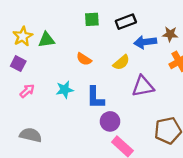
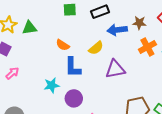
cyan star: (65, 90) -> (52, 85), moved
blue L-shape: (95, 98) -> (73, 67), moved
purple circle: (110, 121) -> (74, 98), moved

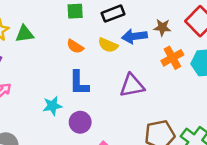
orange semicircle: (63, 45) -> (75, 46), moved
yellow semicircle: (96, 48) -> (108, 45), moved, turned 63

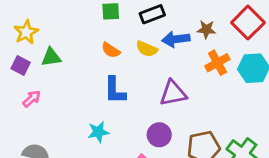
green triangle: (25, 34) -> (51, 57), moved
cyan star: (52, 106) -> (98, 132), moved
purple circle: (80, 122) -> (159, 135), moved

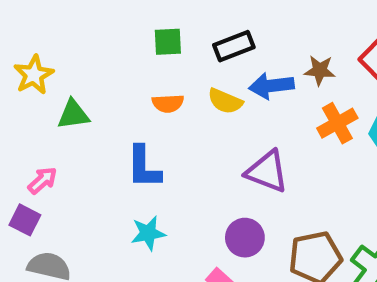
orange semicircle: (111, 50) -> (168, 103), turned -36
purple square: (21, 65) -> (25, 220), moved
blue L-shape: (115, 90) -> (144, 167), moved
purple triangle: (173, 93) -> (267, 172), turned 32

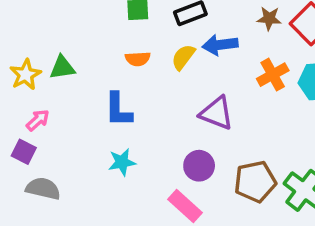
brown star: (320, 70) -> (269, 18), moved
yellow star: (34, 75) -> (26, 75), moved
yellow semicircle: (225, 101) -> (183, 57), turned 104

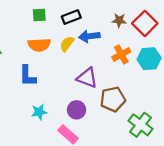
orange semicircle: (138, 59) -> (39, 45), size x1.5
cyan star: (122, 162) -> (39, 112), moved
brown pentagon: (255, 182) -> (113, 99), moved

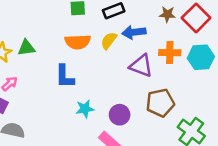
orange cross: (121, 54) -> (170, 53), turned 30
purple triangle: (87, 78) -> (141, 66), moved
cyan star: (39, 112) -> (85, 109), moved

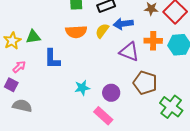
blue L-shape: (65, 76) -> (52, 59), moved
brown pentagon: (160, 103) -> (145, 83), turned 30

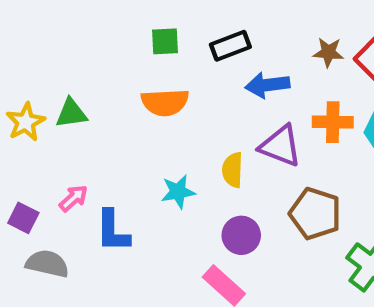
yellow semicircle: (102, 31) -> (233, 170), moved, turned -35
blue L-shape: (52, 59) -> (113, 231), moved
pink arrow: (19, 67) -> (73, 198), moved
cyan star: (82, 88) -> (178, 192), moved

